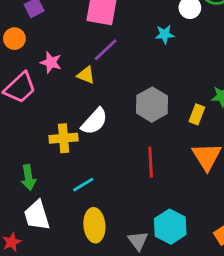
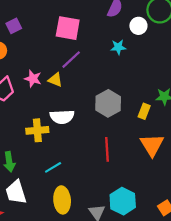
pink star: (51, 62) -> (33, 79), moved
white semicircle: (94, 121) -> (62, 117), turned 45

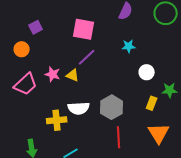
white circle: (138, 26) -> (147, 72), moved
gray hexagon: (108, 103) -> (112, 107), moved

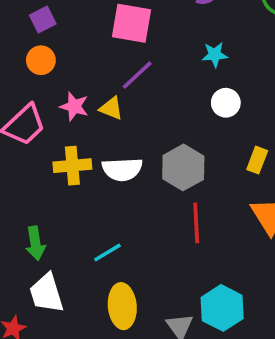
orange circle: (22, 49) -> (41, 60), moved
white circle: (147, 72) -> (226, 103), moved
yellow cross: (57, 120) -> (72, 166), moved

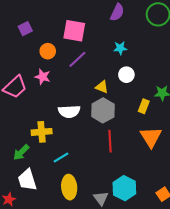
orange circle: (41, 60) -> (48, 51), moved
yellow triangle: (111, 108) -> (102, 87), moved
yellow cross: (72, 166) -> (42, 132), moved
green arrow: (35, 243) -> (21, 152), turned 54

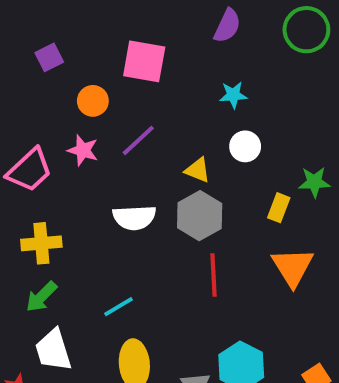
purple line: (77, 59) -> (138, 140), moved
yellow cross: (42, 132) -> (41, 243), moved

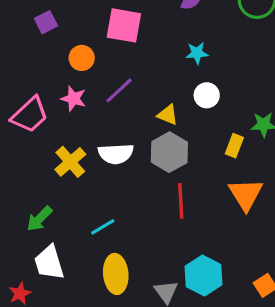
yellow cross: (41, 243) -> (70, 162), moved, turned -36

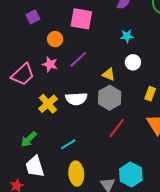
red line: (181, 201) -> (117, 128), turned 40

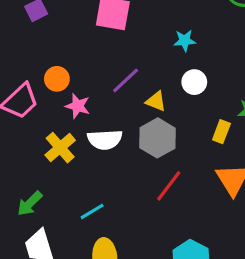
orange circle: (55, 39) -> (57, 79), moved
purple line: (78, 59) -> (126, 80), moved
pink star: (50, 64) -> (78, 106), moved

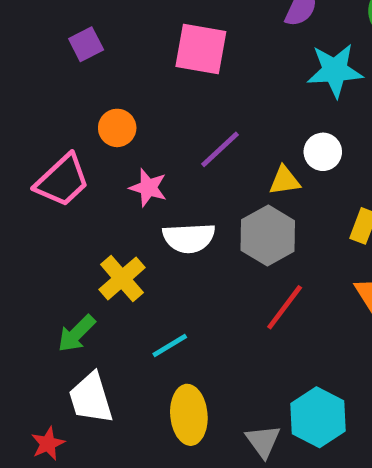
cyan star: (185, 41) -> (335, 71), moved, size x1.6
orange circle: (57, 79) -> (117, 128), moved
yellow triangle: (156, 101) -> (285, 181), moved, turned -30
yellow cross: (60, 148) -> (122, 279), moved

